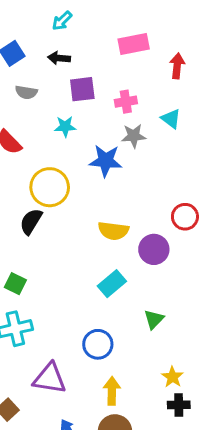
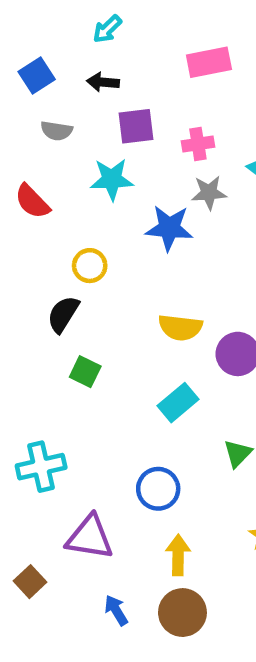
cyan star: (65, 127) -> (112, 179), size x1.4
yellow circle: (50, 187) -> (90, 266), size x0.6
green square: (15, 284) -> (85, 372), moved

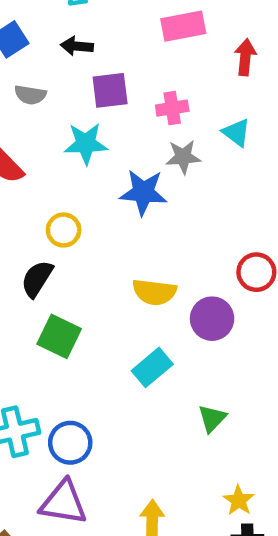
green square: (85, 372) -> (59, 336), size x1.4
blue circle: (158, 489) -> (70, 443), moved

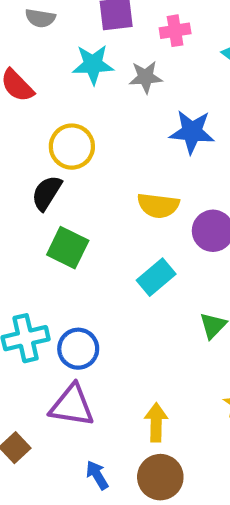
gray star: (183, 157) -> (146, 77), moved
blue star: (143, 192) -> (192, 132), moved
yellow circle: (64, 230) -> (72, 147), size x1.4

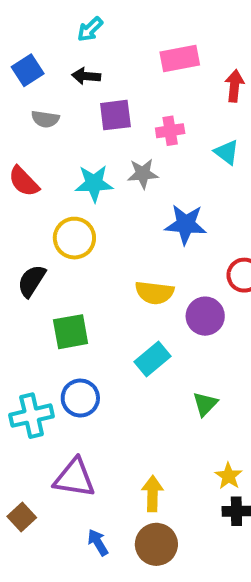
cyan star: (93, 64) -> (94, 183), moved
black semicircle: (47, 193) -> (32, 281), moved
green square: (68, 248) -> (71, 332), turned -36
blue circle: (78, 349) -> (80, 398), moved

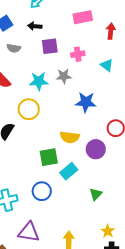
green square: (71, 332) -> (49, 157), moved
blue circle: (80, 398) -> (42, 191), moved

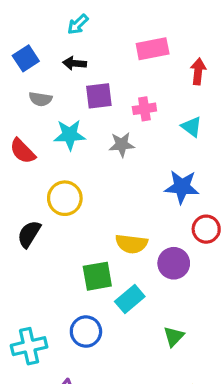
cyan star: (39, 81) -> (70, 135), moved
blue star: (86, 102) -> (182, 187), moved

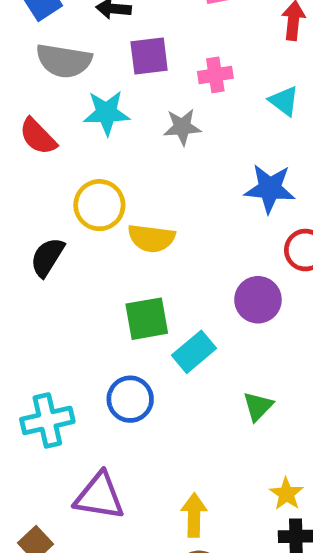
gray semicircle: (40, 99) -> (64, 61), size x1.6
yellow semicircle: (131, 244) -> (151, 238), moved

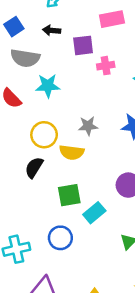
purple square: (149, 56) -> (83, 45), moved
gray star: (182, 127) -> (88, 126), moved
black semicircle: (47, 257) -> (34, 167), moved

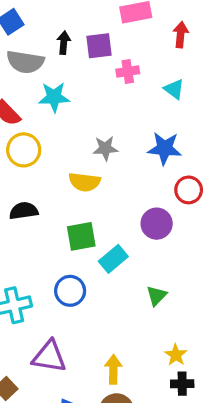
black arrow: (52, 30) -> (64, 43), moved, turned 90
yellow circle: (44, 135) -> (24, 150), moved
black semicircle: (34, 167) -> (24, 211), moved, turned 50

